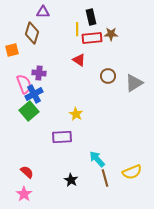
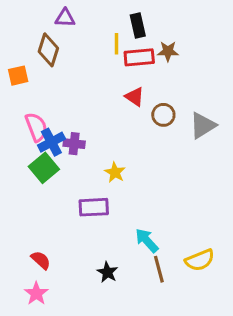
red triangle: (79, 60) -> (135, 97), moved
purple cross: (39, 73) -> (74, 144), moved

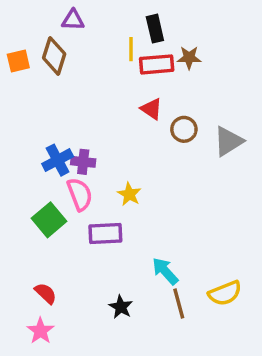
orange square: (18, 76) -> (18, 61), moved
pink semicircle: (36, 127) -> (80, 194), moved
green square: (44, 168) -> (49, 220), moved

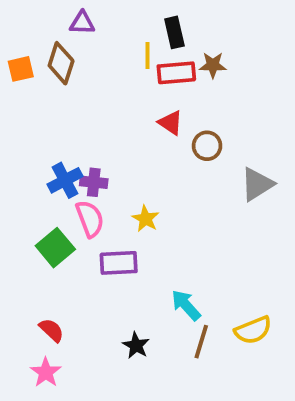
gray triangle: (228, 141) -> (257, 184), moved
brown line: (179, 304) -> (201, 342), turned 32

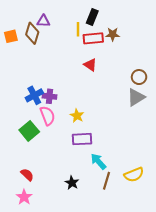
purple triangle: (82, 23) -> (43, 21), moved
black rectangle: (174, 32) -> (92, 17), turned 35
brown circle: (207, 146) -> (139, 77), moved
purple rectangle: (119, 263) -> (82, 139), moved

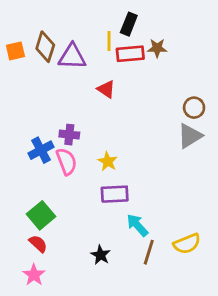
purple triangle: (43, 21) -> (72, 57), moved, size x1.5
red triangle: (90, 65) -> (106, 89), moved
blue cross: (34, 95) -> (41, 150), moved
green square: (29, 131) -> (41, 215), moved

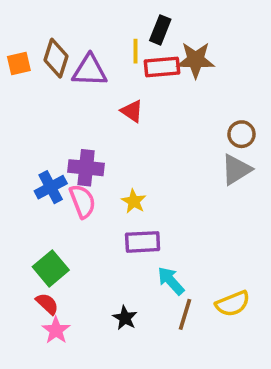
brown star: (157, 48) -> (196, 60), size x1.5
purple cross: (69, 135) -> (86, 168), size x1.4
pink star: (34, 275) -> (56, 330), moved

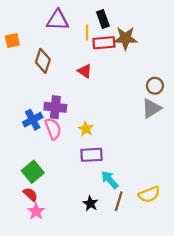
black rectangle: (160, 30) -> (103, 19), turned -42
brown diamond: (56, 58) -> (43, 61), moved
purple triangle: (90, 71) -> (58, 20), moved
black star: (125, 318) -> (90, 203), moved

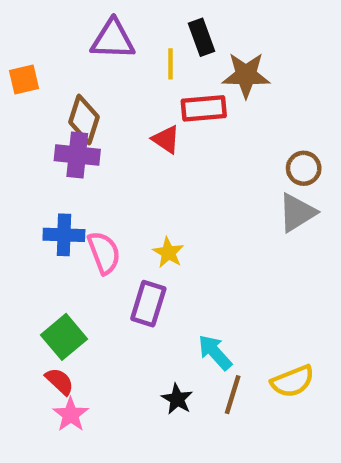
red rectangle: (104, 43) -> (204, 108), moved
purple cross: (55, 107) -> (77, 155), moved
blue cross: (33, 120) -> (64, 235), turned 30
purple rectangle: (92, 155) -> (148, 304), moved, turned -70

